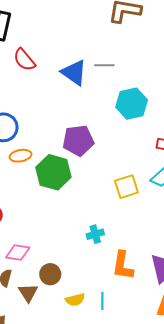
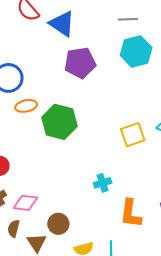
gray line: (104, 65) -> (128, 19), moved
blue triangle: (74, 73) -> (62, 24), moved
purple pentagon: (78, 140) -> (80, 63), moved

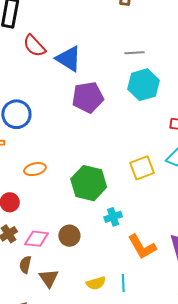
orange ellipse: (26, 106) -> (35, 169), moved
green hexagon: (59, 122) -> (89, 183), moved
orange L-shape: (131, 214) -> (142, 247), turned -36
brown circle: (58, 224) -> (69, 236), moved

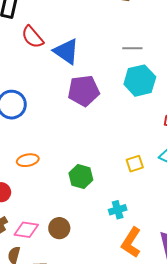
yellow square: (142, 168) -> (135, 164), size x0.7
green hexagon: (89, 183) -> (81, 177), size x0.7
cyan cross: (113, 217) -> (118, 210), moved
orange L-shape: (142, 247) -> (131, 242), turned 60

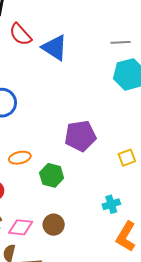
purple pentagon: (84, 91) -> (80, 136), moved
green hexagon: (81, 177) -> (52, 175), moved

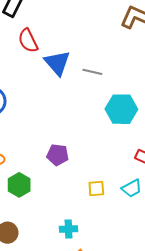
gray line: (121, 42) -> (92, 72), moved
purple pentagon: (80, 136) -> (58, 155), size x0.7

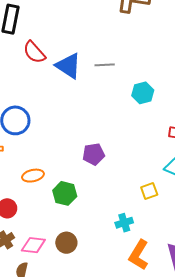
cyan hexagon: (121, 109) -> (143, 93), size x0.7
yellow square: (96, 188) -> (149, 191), moved

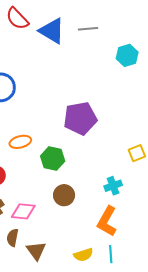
purple pentagon: (94, 154) -> (80, 118), size x1.5
brown circle: (66, 243) -> (64, 195), moved
orange L-shape: (139, 255) -> (107, 221), moved

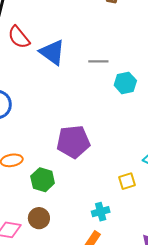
gray line: (88, 29) -> (98, 61), moved
brown circle: (64, 195) -> (39, 218), moved

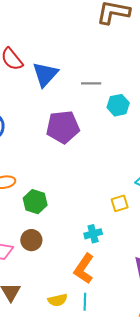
blue triangle: (52, 52) -> (45, 74), turned 36
purple pentagon: (73, 142) -> (63, 127), moved

